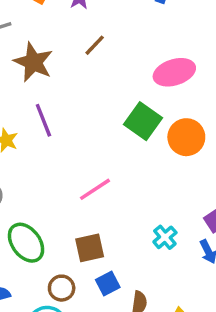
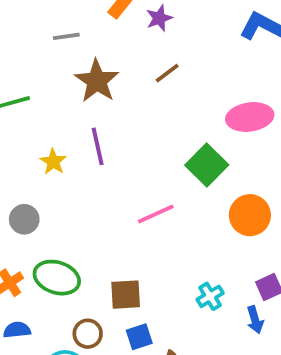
orange circle: (186, 137) -> (250, 215), moved
pink line: (95, 189) -> (156, 214), moved
green ellipse: (26, 243) -> (57, 278), turned -45

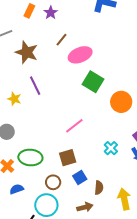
pink ellipse: (250, 117) -> (80, 55), moved
pink line: (156, 214) -> (74, 126), moved

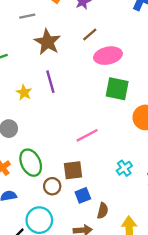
green square: (93, 82) -> (117, 89), turned -30
green ellipse: (30, 157) -> (31, 163), turned 50
brown circle: (53, 182) -> (52, 186), moved

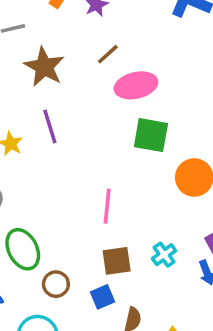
pink line: (87, 135) -> (107, 206), turned -55
brown square: (73, 170) -> (117, 261), moved

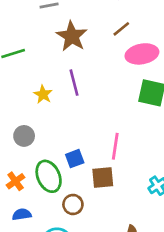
brown square: (117, 261) -> (103, 178), moved
blue square: (102, 297) -> (75, 159), moved

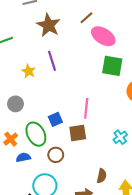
pink ellipse: (142, 54) -> (103, 36), turned 45
blue semicircle: (22, 214) -> (23, 157), moved

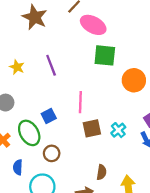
purple line: (52, 61) -> (51, 65), moved
brown square: (78, 133) -> (92, 128), moved
blue semicircle: (23, 157) -> (18, 167), moved, turned -72

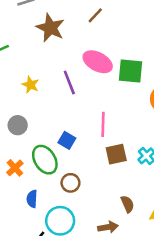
pink ellipse: (93, 25) -> (98, 62), moved
blue square: (49, 116) -> (67, 140), turned -32
brown semicircle: (102, 172) -> (127, 204), turned -32

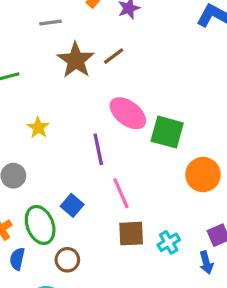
brown line: (95, 15) -> (114, 56), moved
purple line: (69, 83) -> (98, 149), moved
pink line: (103, 124) -> (121, 193), turned -35
blue semicircle: (32, 199) -> (17, 259), moved

